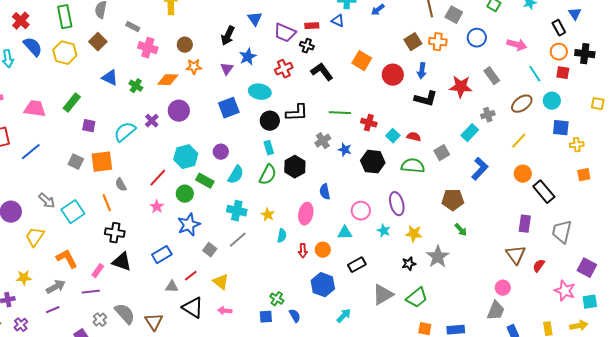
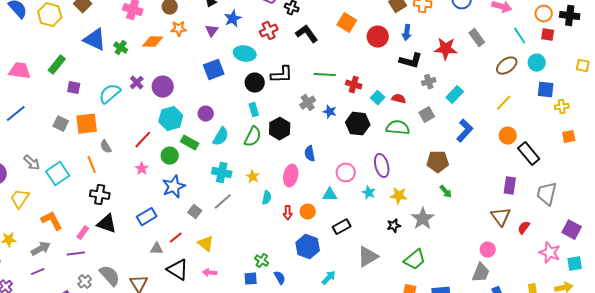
blue triangle: (110, 78) -> (95, 40), size x1.4
purple circle: (179, 111) -> (163, 87), moved
gray cross: (488, 115) -> (429, 82), moved
green trapezoid: (417, 298) -> (415, 260), moved

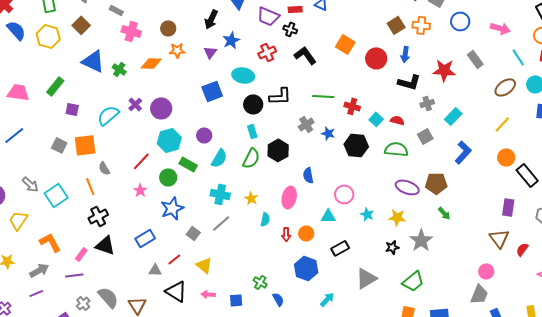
purple ellipse: (382, 166) -> (407, 187), moved, turned -55
black cross: (100, 195) -> (98, 216), turned -36
blue square: (251, 279) -> (236, 300), moved

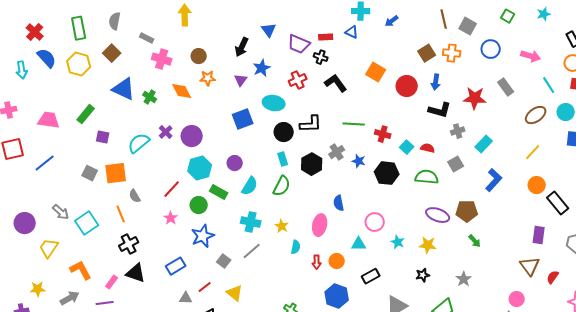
orange diamond: (151, 63) -> (182, 91), turned 60
black hexagon: (278, 150) -> (312, 164), moved
gray star: (421, 240) -> (464, 279), moved, size x0.7

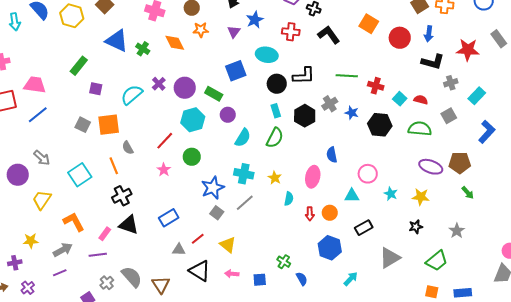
red cross: (298, 80) -> (291, 32), turned 30
pink trapezoid: (49, 120) -> (35, 85), moved
green rectangle: (219, 192) -> (214, 94), moved
gray arrow: (61, 212) -> (42, 158), moved
blue star: (203, 236) -> (213, 188), moved

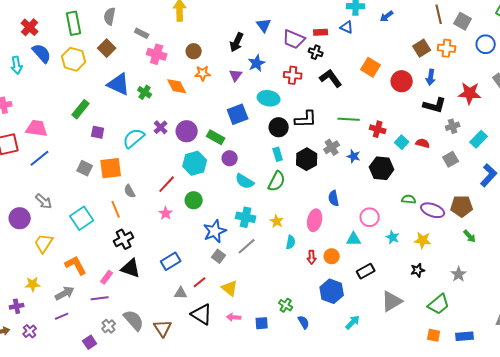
green semicircle: (420, 129) -> (409, 199), moved, size x0.6
cyan semicircle: (243, 138) -> (245, 181), turned 90

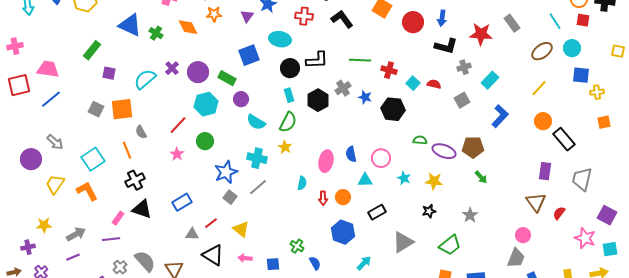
blue semicircle: (334, 198) -> (351, 154), moved
yellow star: (277, 221) -> (285, 147), moved
orange L-shape: (76, 265) -> (87, 191), moved

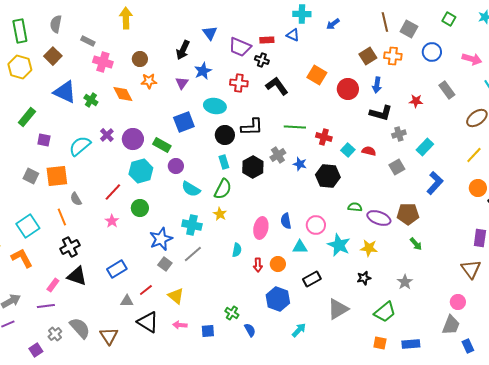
red star: (481, 34) -> (416, 101), size x0.6
cyan star: (404, 178) -> (339, 245), size x1.6

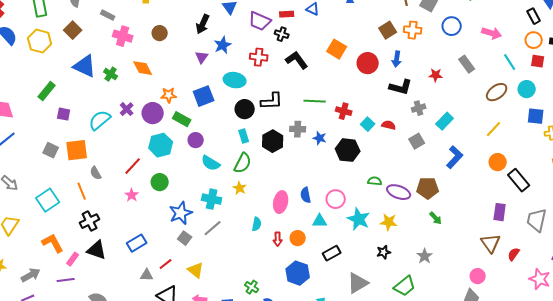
orange star: (149, 81) -> (169, 95), moved
gray cross: (278, 155) -> (298, 129), turned 35
orange L-shape: (22, 258) -> (53, 243), moved

